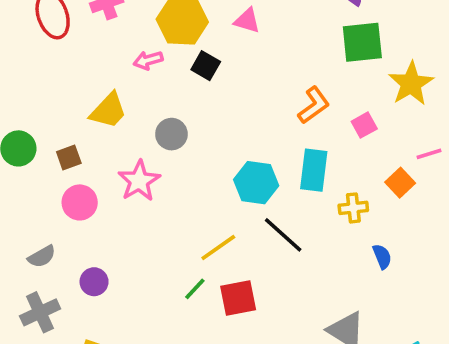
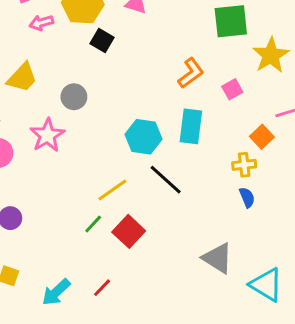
pink arrow: (148, 60) -> (41, 23), moved
yellow cross: (353, 208) -> (244, 165), moved
red square: (238, 298) -> (129, 231), turned -36

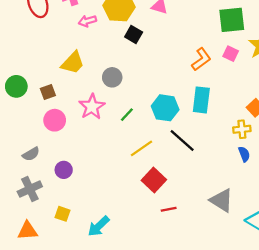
pink square: (232, 89) -> (231, 54), moved, turned -35
green line: (93, 224) -> (127, 115), moved
red line: (102, 288) -> (169, 209), moved, turned 35

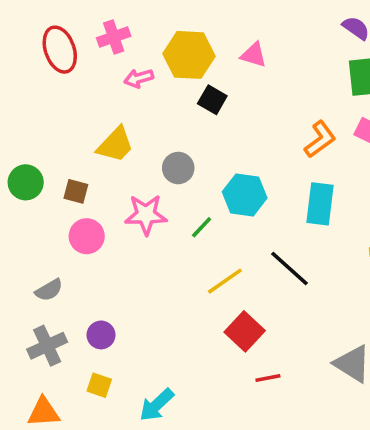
brown square: (48, 92) -> (76, 191), turned 35
pink star: (92, 107) -> (146, 215), turned 30
cyan hexagon: (165, 108) -> (245, 195), moved
purple circle: (64, 170) -> (101, 335), moved

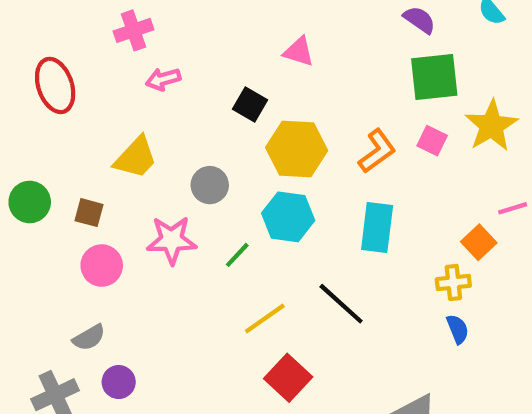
red ellipse: (60, 50) -> (55, 85), moved
yellow hexagon: (189, 55) -> (297, 149), moved
gray semicircle: (49, 290) -> (89, 338), moved

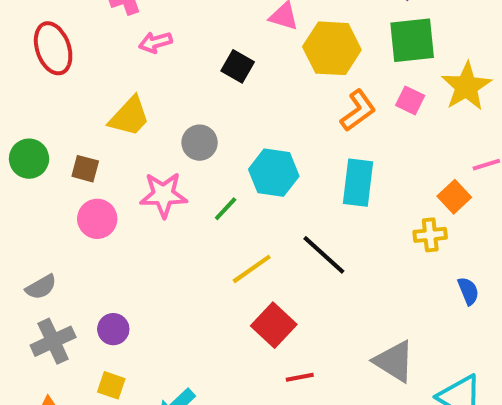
yellow hexagon: (297, 149) -> (332, 48), moved
blue semicircle: (458, 329) -> (468, 291), moved
gray semicircle: (89, 338) -> (41, 287), moved

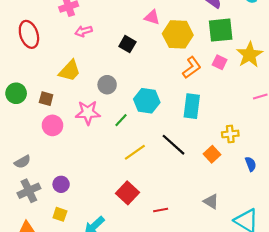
orange square: (454, 197) -> (212, 154), moved
red square: (274, 325) -> (127, 193), moved
gray triangle: (394, 361) -> (211, 201), size x0.7

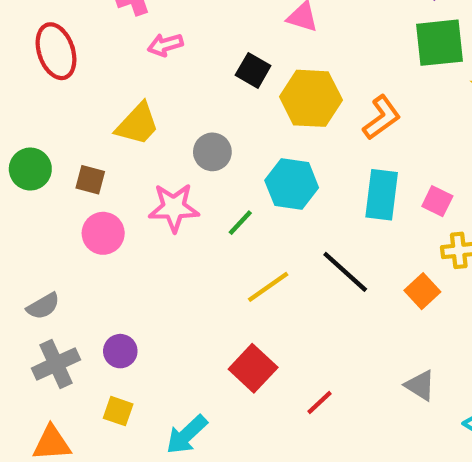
yellow hexagon: (178, 34) -> (311, 98), moved
pink square: (220, 62) -> (437, 201), moved
red line: (161, 210) -> (320, 403), turned -32

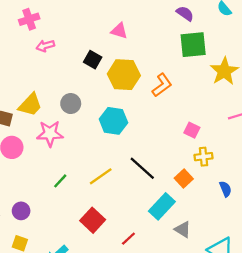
yellow trapezoid: (137, 124) -> (30, 105), moved
cyan rectangle: (382, 195) -> (162, 206), moved, turned 36
green line: (240, 223) -> (60, 181), moved

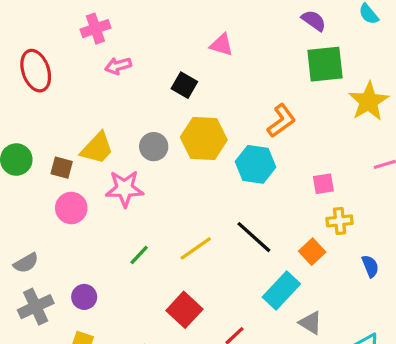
yellow hexagon: (124, 75) -> (204, 139), moved
cyan hexagon: (113, 121) -> (256, 164), moved
pink square: (192, 130) -> (323, 184), turned -35

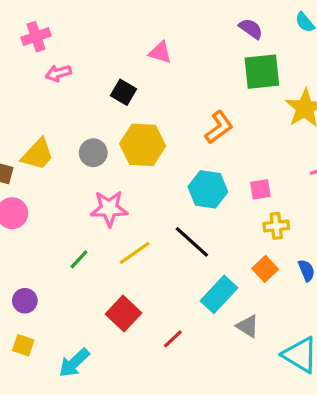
cyan hexagon: (256, 164) -> (208, 189), moved
pink star: (125, 189) -> (109, 208), moved
orange square: (312, 252) -> (265, 269), moved

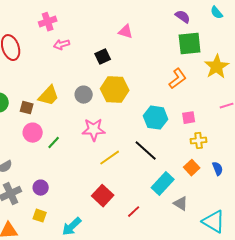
black square: (123, 92) -> (103, 57), turned 35
orange L-shape: (219, 127) -> (178, 79), moved
green line: (79, 259) -> (54, 143), moved

